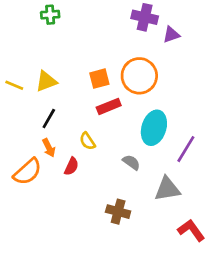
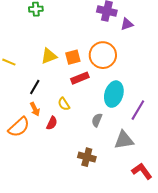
yellow triangle: (46, 81) -> (49, 56), moved
gray semicircle: (131, 162) -> (97, 120), turned -104

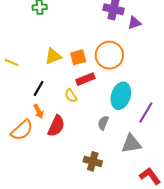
yellow semicircle: (64, 104) -> (71, 96), moved
red semicircle: (52, 123) -> (56, 126), size x1.5

